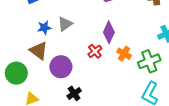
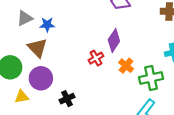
gray triangle: (65, 24) -> (25, 18), moved
purple circle: (61, 67) -> (41, 78), moved

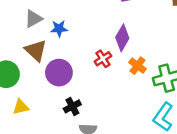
gray triangle: (25, 18) -> (33, 19), moved
blue star: (47, 25) -> (59, 29), moved
purple circle: (41, 78) -> (59, 73), moved

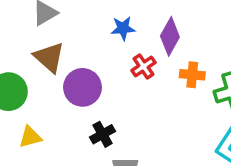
blue star: (59, 29) -> (123, 28), moved
orange cross: (138, 66) -> (192, 75), turned -30

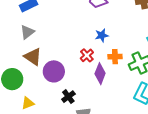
blue star: (123, 28) -> (102, 35), moved
purple diamond: (170, 36) -> (100, 74), moved

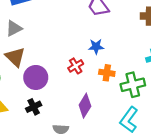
purple diamond: (100, 74) -> (85, 106), moved
black cross: (68, 97) -> (34, 107), moved

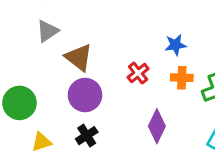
blue star: (96, 47) -> (175, 45), moved
brown triangle: (15, 57) -> (79, 58), moved

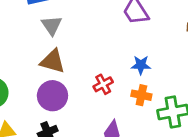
gray triangle: (47, 31) -> (52, 25), moved, turned -40
brown triangle: (79, 58) -> (53, 61), turned -32

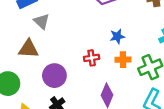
brown triangle: (53, 61) -> (28, 49), moved
red cross: (103, 84) -> (92, 58), turned 32

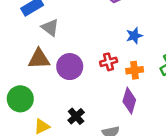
orange cross: (123, 60) -> (135, 70), moved
purple circle: (54, 76) -> (70, 67), moved

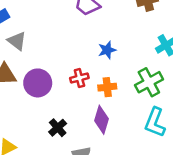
black cross: (76, 116) -> (58, 128), moved

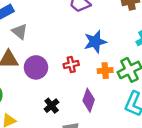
blue star: (107, 50) -> (95, 42), size x1.5
orange cross: (107, 87) -> (105, 71), moved

